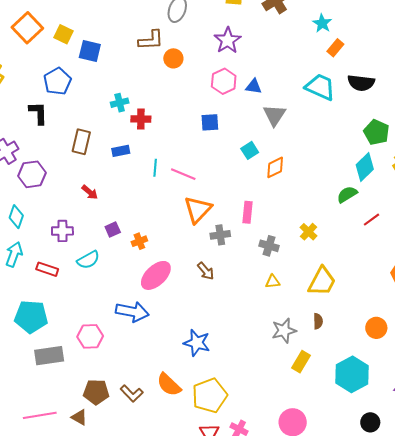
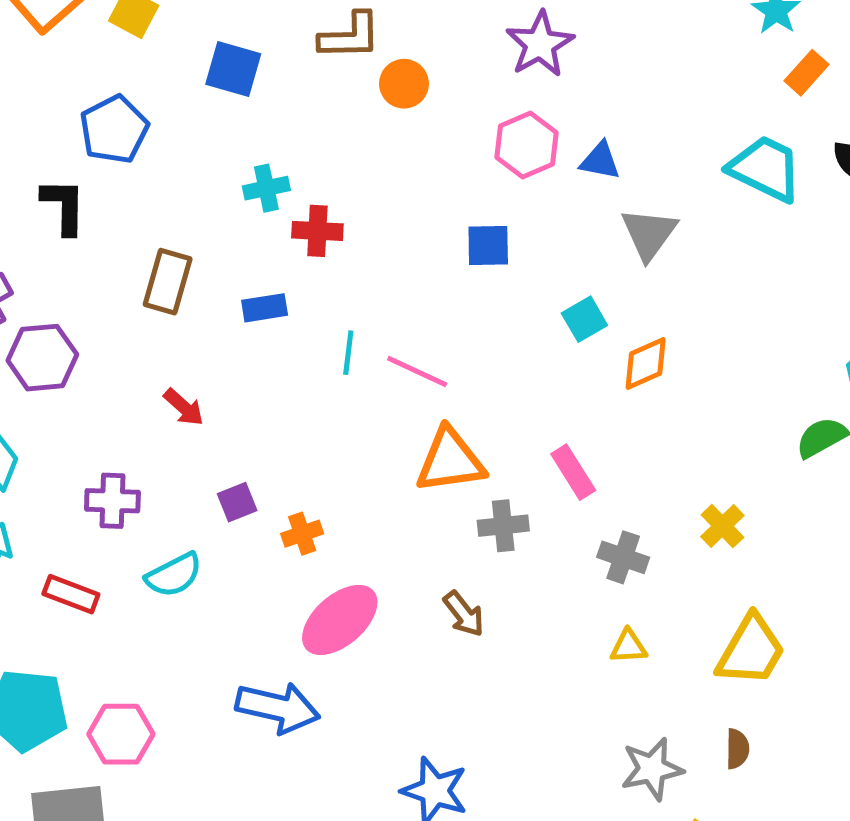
blue square: (90, 51) -> (233, 69), moved
orange triangle: (198, 210) -> (450, 461), turned 36
pink rectangle: (248, 212) -> (573, 472), turned -40
pink hexagon: (90, 336) -> (121, 734), moved

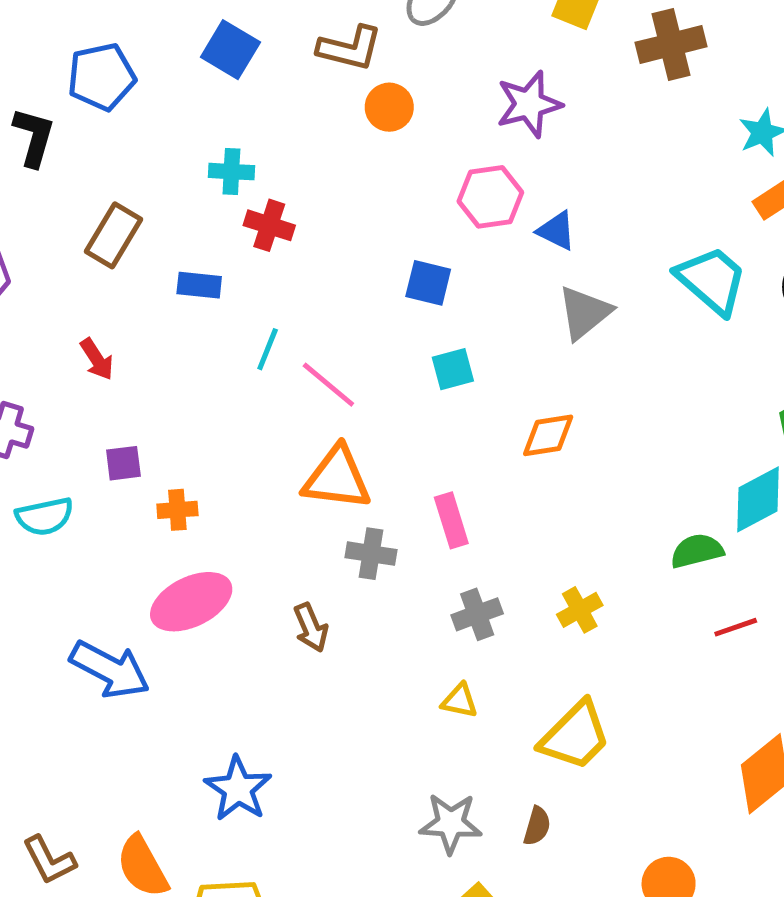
cyan square: (584, 319) -> (453, 369), moved
gray cross: (623, 557) -> (477, 614), turned 36

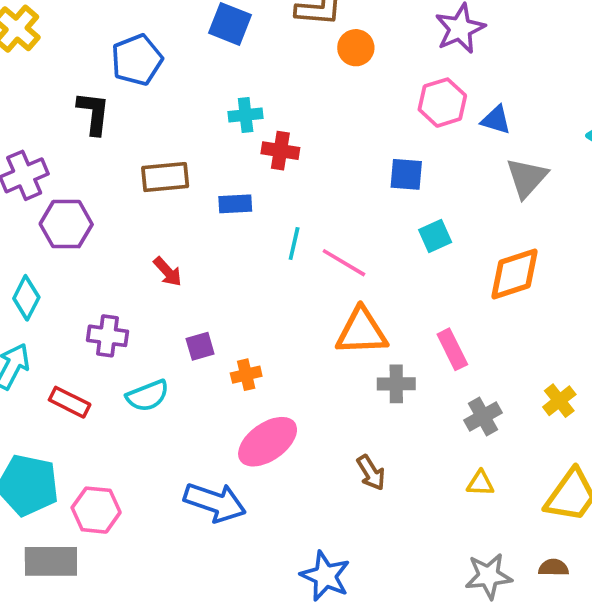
brown rectangle: (114, 235) -> (165, 177), turned 63
orange diamond: (548, 435) -> (514, 274), size x1.4
brown arrow: (311, 628) -> (371, 473), moved
brown semicircle: (537, 826) -> (554, 568), turned -96

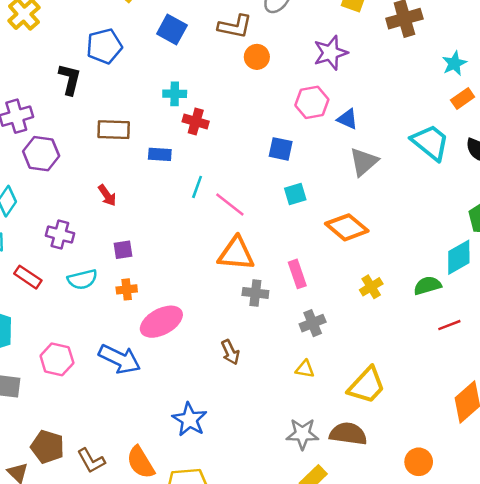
orange diamond: (514, 274) -> (347, 227), turned 51
orange cross: (246, 375) -> (127, 289), moved
yellow cross: (559, 401) -> (371, 287), moved
pink hexagon: (96, 510) -> (57, 359), moved
brown semicircle: (554, 568) -> (348, 434), size x1.8

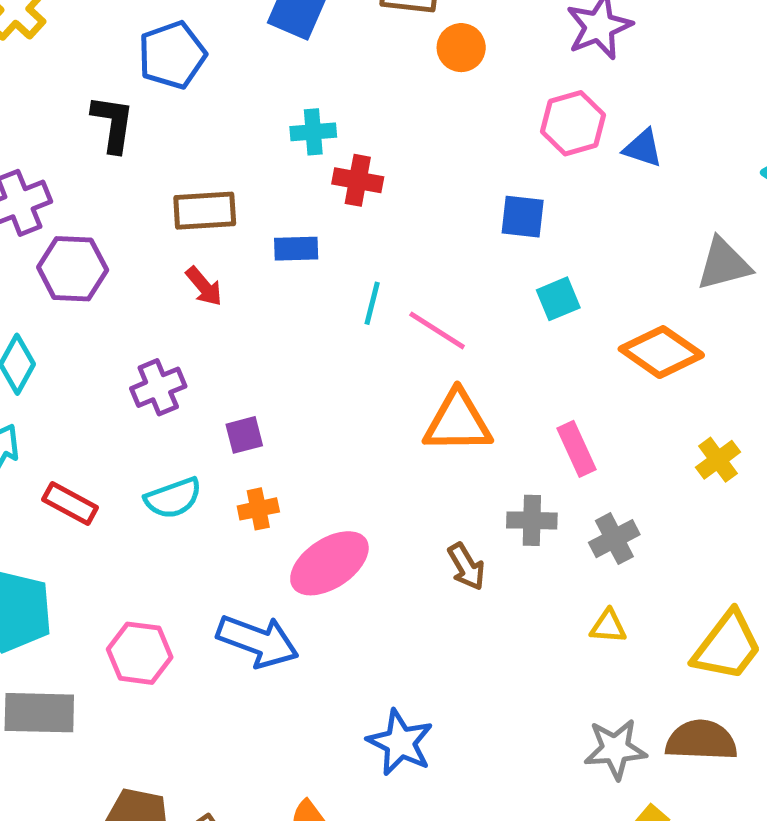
gray triangle: (364, 162) -> (724, 264), moved, turned 32
red arrow: (107, 195) -> (204, 286), moved
purple cross: (60, 234) -> (158, 387), moved, turned -32
gray cross: (255, 293) -> (532, 520), moved
brown arrow: (230, 352) -> (466, 567), moved

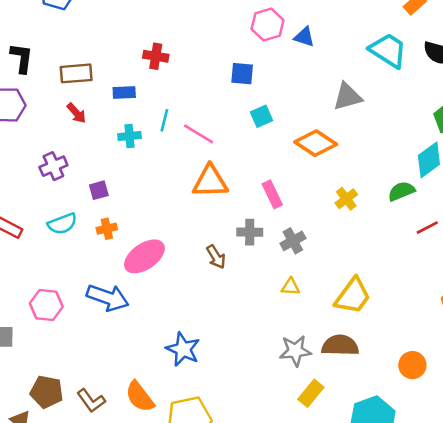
black L-shape: (113, 124) -> (22, 58), moved
cyan cross: (313, 132) -> (130, 136), moved

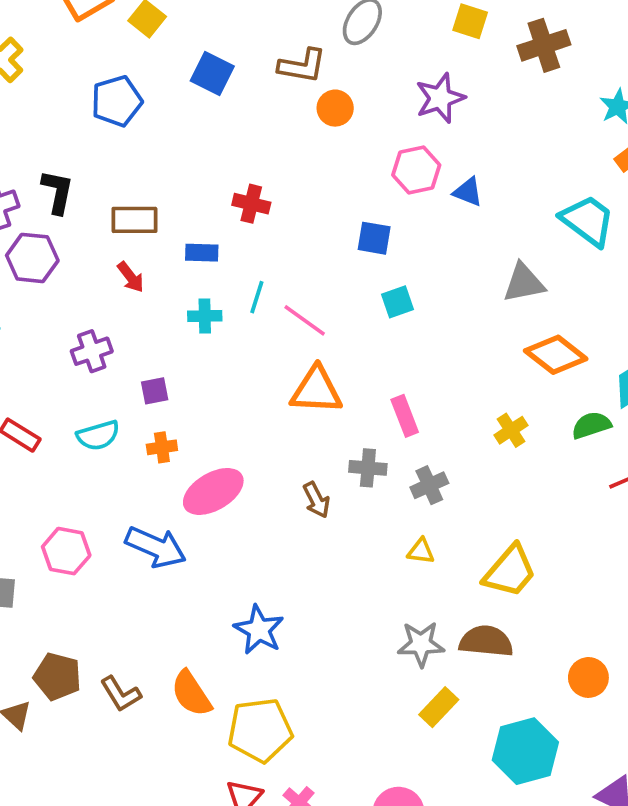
orange diamond: (316, 143) -> (556, 355), moved

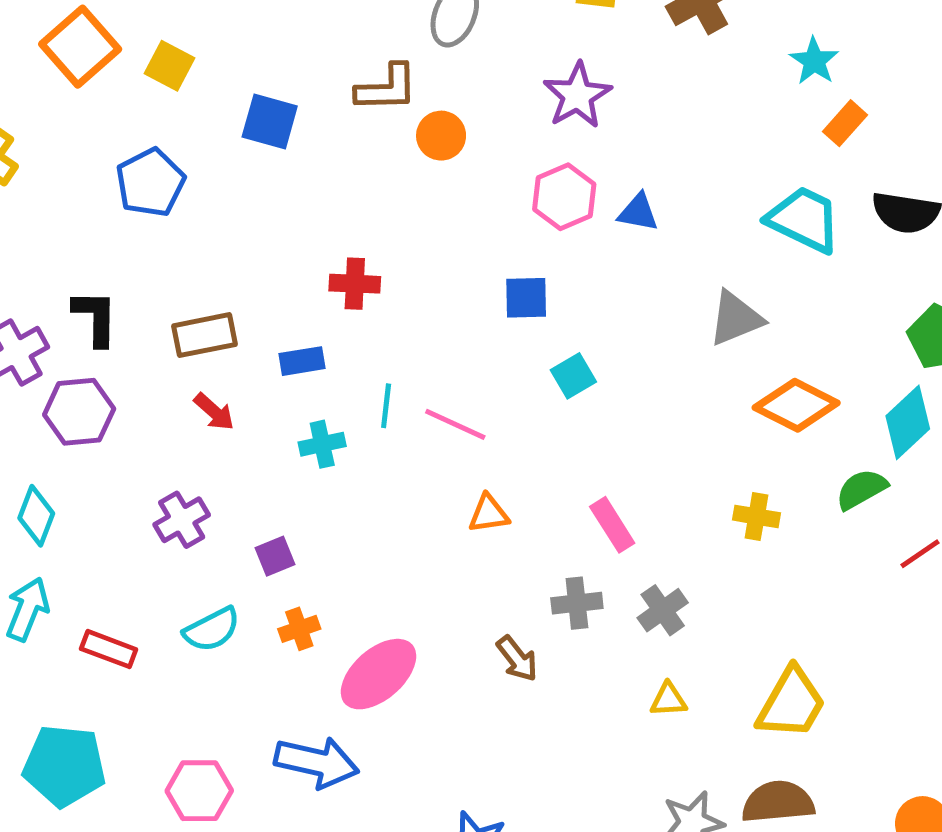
orange triangle: (316, 390) -> (489, 514), size x0.6
yellow cross: (511, 430) -> (756, 516), turned -36

